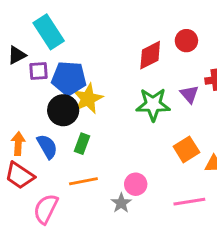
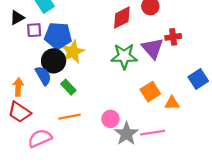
purple triangle: (189, 94) -> (153, 48), size x1.5
green rectangle: (82, 144) -> (68, 87), turned -63
blue semicircle: (47, 146) -> (43, 76), moved
gray star: (121, 203) -> (126, 134), moved, size x1.5
pink semicircle: (46, 209) -> (40, 138), turned 40

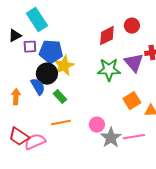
red trapezoid: (19, 112) -> (19, 137), moved

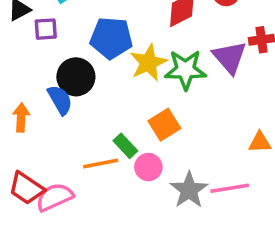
blue pentagon: (51, 52) -> (111, 38), moved
yellow star: (64, 66) -> (148, 63), moved
green rectangle: (60, 97) -> (125, 146), moved
orange square: (132, 101) -> (164, 125), moved
pink circle: (97, 125) -> (148, 167), moved

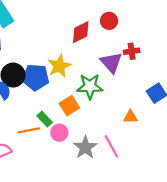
blue pentagon: (111, 38) -> (36, 77), moved
green star: (185, 70) -> (90, 86), moved
pink line: (230, 188) -> (111, 146), turned 70

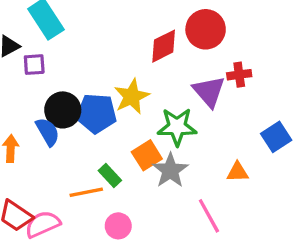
red circle: (109, 21) -> (206, 29), size x1.5
pink circle: (59, 133) -> (118, 226), moved
gray star: (85, 147) -> (170, 170), moved

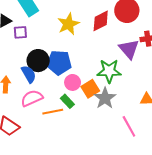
yellow star: (132, 97) -> (68, 24), moved
pink semicircle: (43, 224) -> (32, 98), moved
pink circle: (118, 226) -> (73, 82), moved

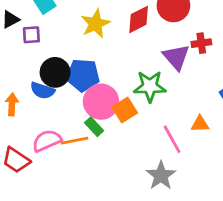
blue semicircle: (29, 74) -> (43, 90), turned 138
pink circle: (73, 82) -> (101, 102), size x1.6
pink semicircle: (32, 98) -> (47, 141), moved
gray star: (105, 98) -> (161, 175), moved
pink line: (129, 126) -> (172, 139), moved

